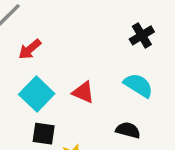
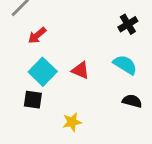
black semicircle: (128, 130) -> (132, 101), moved
black square: (44, 134) -> (33, 100), moved

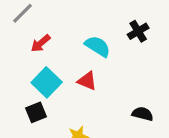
cyan semicircle: (125, 65) -> (98, 46), moved
black square: (33, 100) -> (36, 112), turned -30

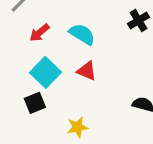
cyan semicircle: (98, 46) -> (82, 34), moved

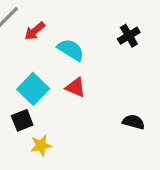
red arrow: (39, 33) -> (35, 31), moved
yellow star: (78, 127) -> (41, 145), moved

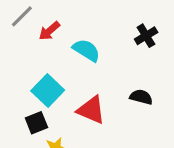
red triangle: (75, 87) -> (91, 110), moved, size x1.4
black semicircle: (134, 122) -> (141, 97), moved

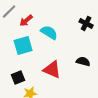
black cross: (146, 36) -> (86, 23), turned -32
cyan square: (48, 91) -> (23, 45), moved, turned 30

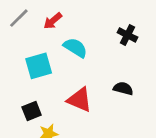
red arrow: (26, 20) -> (53, 21), moved

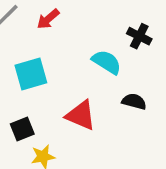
cyan semicircle: (75, 48) -> (107, 62), moved

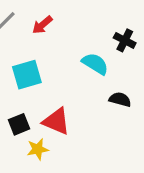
red triangle: (81, 115) -> (56, 121), moved

